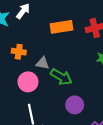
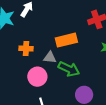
orange rectangle: (61, 27) -> (66, 40), moved

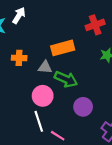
pink circle: (37, 77) -> (43, 96), moved

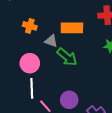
pink circle: (43, 96) -> (30, 63), moved
purple circle: (83, 107) -> (69, 100), moved

